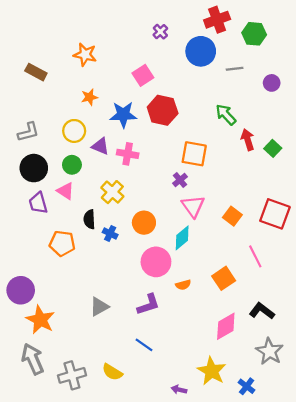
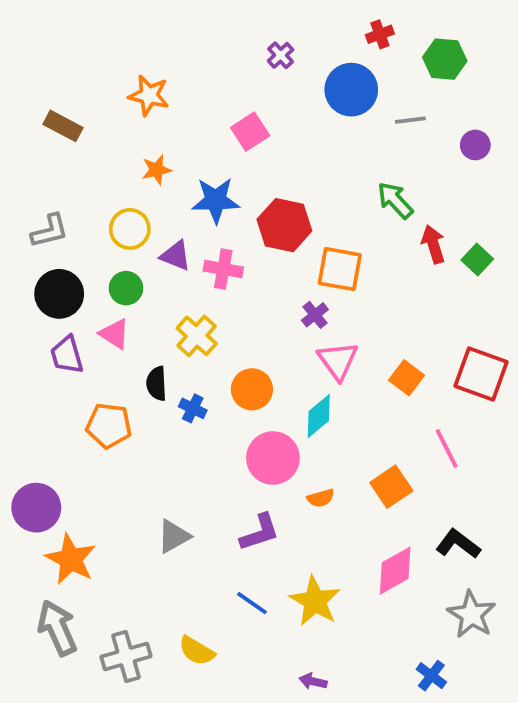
red cross: (217, 20) -> (380, 34), size x0.6
red hexagon: (163, 110) -> (284, 225), moved
yellow star: (212, 371) -> (315, 601), moved

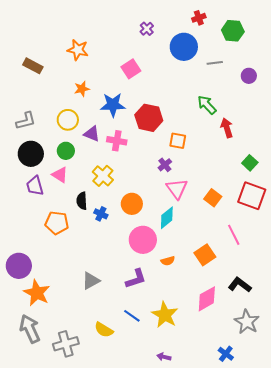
green square: (477, 260) -> (250, 163), moved
orange square: (340, 269) -> (178, 141), size x0.7
yellow semicircle: (197, 651) -> (104, 330), moved

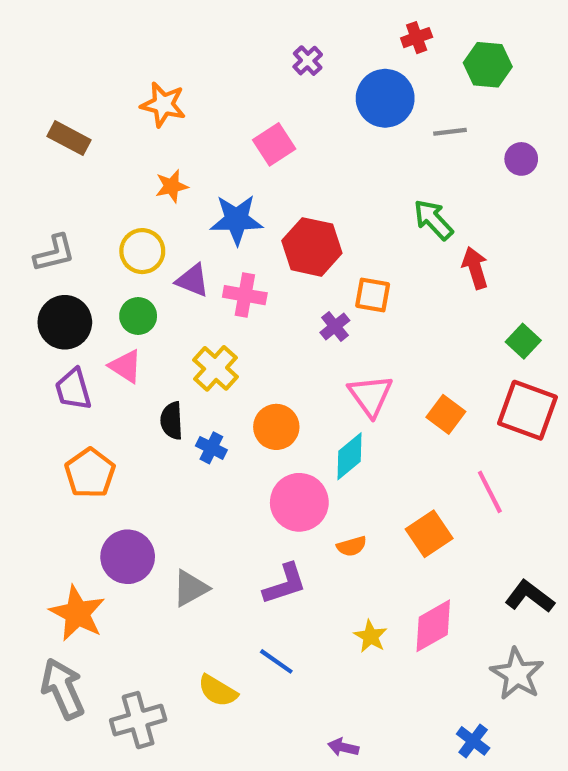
purple cross: (165, 165) -> (335, 326), moved
orange pentagon: (57, 223) -> (90, 473), moved, turned 30
purple circle: (19, 266) -> (128, 557), moved
black L-shape: (240, 285) -> (530, 597), moved
yellow star: (165, 315) -> (370, 636), moved, size x0.6

